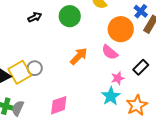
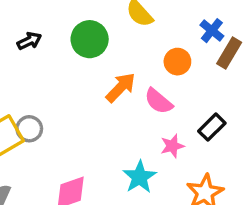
orange circle: (121, 29) -> (177, 62), size x0.6
orange arrow: (79, 56) -> (121, 87), moved
cyan star: (111, 96) -> (140, 177), moved

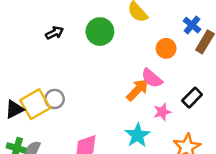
orange arrow: (121, 87) -> (138, 90), moved

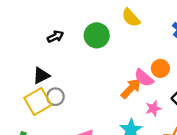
orange circle: (166, 48) -> (160, 68), moved
black triangle: (14, 109) -> (41, 75), moved

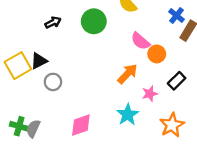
pink semicircle: (144, 78) -> (140, 41), moved
yellow square: (38, 101) -> (18, 66), moved

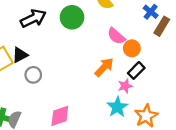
black arrow: (53, 22) -> (33, 18), size x1.6
black rectangle: (177, 81) -> (136, 70), moved
cyan star: (128, 115) -> (117, 107), moved

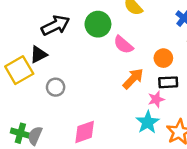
pink semicircle: (116, 36) -> (123, 45), moved
black triangle: (20, 55) -> (39, 54), moved
black rectangle: (136, 70) -> (168, 82), turned 42

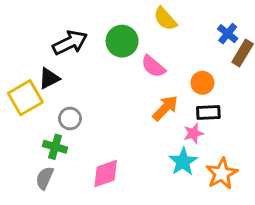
green cross: (20, 133) -> (55, 147), moved

